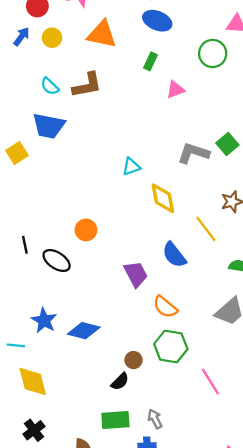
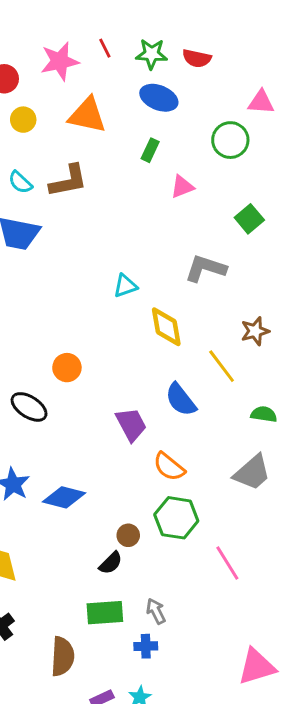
green square: (227, 144) -> (249, 219), moved

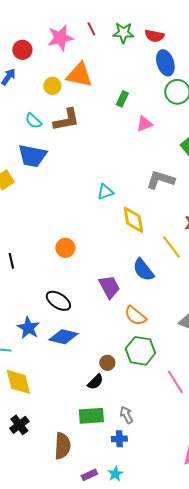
blue ellipse: (159, 98) -> (165, 63), moved, turned 50
yellow circle: (23, 120) -> (52, 86), moved
black ellipse: (29, 407) -> (58, 301), moved

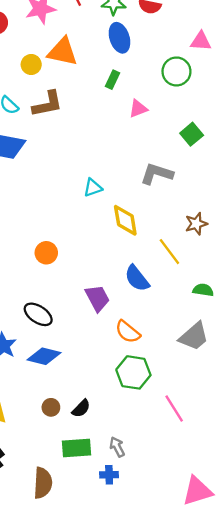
blue ellipse: (165, 63) -> (119, 38), moved
brown circle: (107, 363) -> (51, 407), moved

